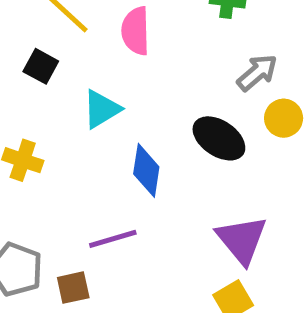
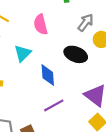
pink semicircle: (136, 31) -> (41, 24), moved
purple line: (113, 239) -> (54, 105), moved

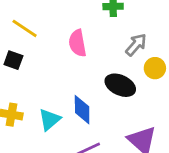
cyan triangle: (23, 53) -> (50, 120), moved

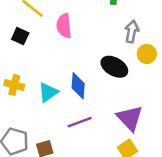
pink semicircle: (77, 43) -> (64, 26), moved
gray arrow: (136, 45) -> (132, 32), turned -35

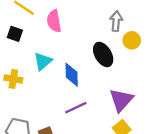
black ellipse: (114, 67) -> (103, 55), turned 35
cyan triangle: (48, 92) -> (43, 61), moved
purple triangle: (130, 118) -> (121, 100), turned 30

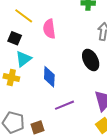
cyan triangle: (43, 61) -> (24, 59), moved
blue diamond: (72, 75) -> (49, 77), moved

